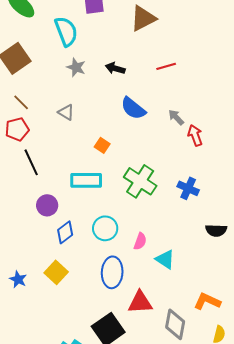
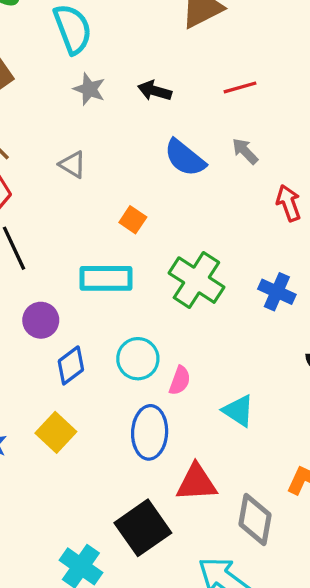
gray arrow: (176, 117) -> (245, 151), moved
pink semicircle: (140, 241) -> (180, 380), moved

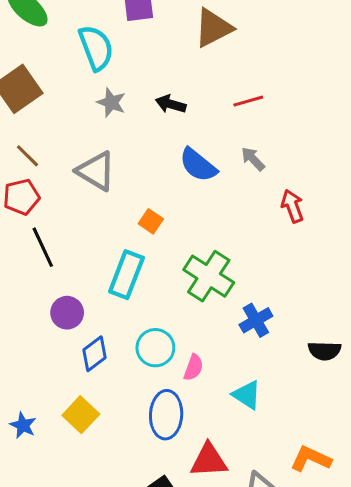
gray triangle: (73, 165) -> (96, 171), size x1.6
cyan rectangle: (106, 278) -> (126, 275), turned -69
blue cross: (277, 292) -> (256, 320), moved, turned 36

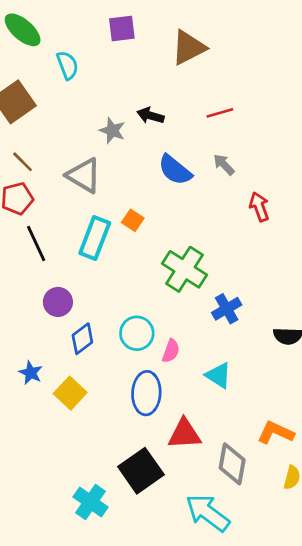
cyan semicircle: (96, 48) -> (67, 65), moved, size x0.7
gray star: (111, 103) -> (112, 131), moved
cyan rectangle: (126, 275) -> (95, 238), moved
blue star: (23, 425) -> (31, 373), moved

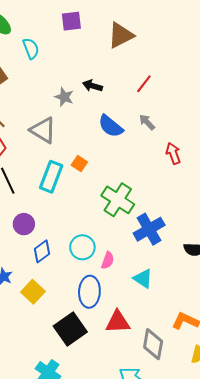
red line: (220, 113) -> (144, 84), turned -36
blue cross: (227, 309) -> (149, 229), size x1.4
black square: (141, 471) -> (70, 329), moved

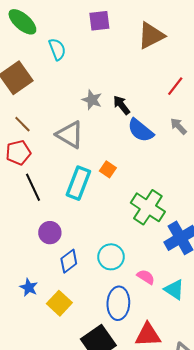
black arrow: (93, 86) -> (122, 105), moved, turned 36
pink semicircle: (108, 260) -> (146, 277), moved, turned -78

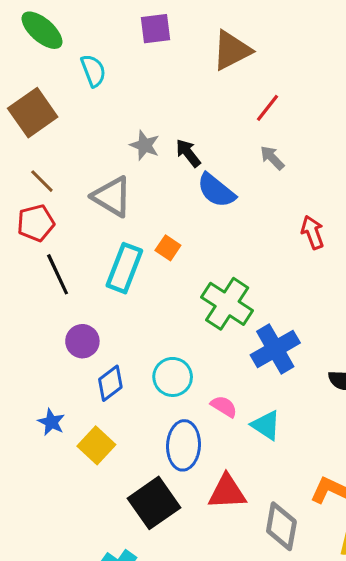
red line: (175, 86) -> (267, 108), moved
gray arrow: (178, 126) -> (272, 158), moved

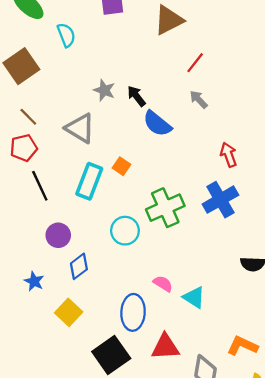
green cross: (227, 304) -> (165, 208), turned 33
blue cross: (275, 349) -> (220, 200), moved
cyan circle: (173, 377) -> (125, 231), moved
blue star: (51, 422) -> (34, 281), moved

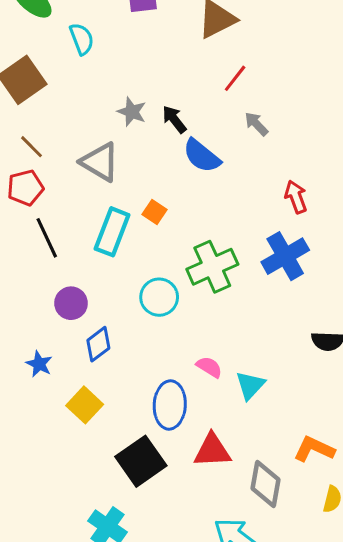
red line: (195, 63) -> (235, 78), moved
cyan triangle: (194, 297) -> (250, 385), turned 40

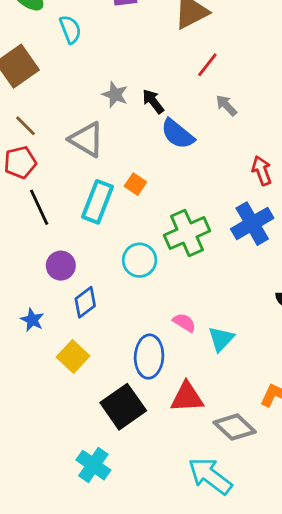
gray diamond: (265, 484) -> (235, 427), turned -57

